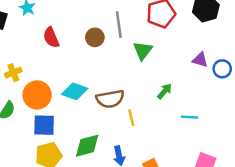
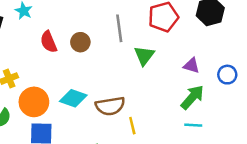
brown circle: (95, 37) -> (80, 42), moved
purple triangle: (200, 60) -> (191, 66), moved
green arrow: (165, 91) -> (192, 97), moved, size x1.5

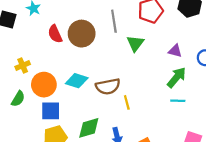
brown circle: (80, 42) -> (82, 34), size x1.6

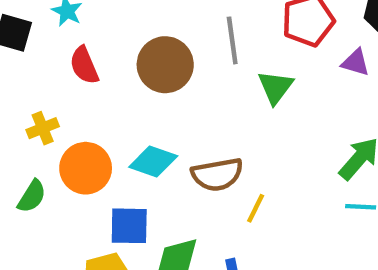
red semicircle: (55, 34) -> (84, 65), moved
purple triangle: (175, 51) -> (356, 62), moved
yellow line: (127, 102) -> (256, 208), turned 40
blue square: (51, 111) -> (129, 226), moved

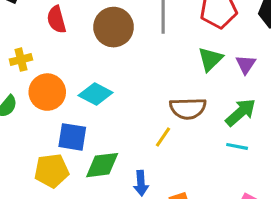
purple triangle: (356, 62) -> (246, 64), moved, turned 40
green triangle: (275, 87) -> (210, 59), moved
brown semicircle: (217, 175) -> (188, 108), moved

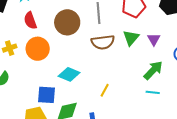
orange circle: (47, 92) -> (38, 49), moved
cyan diamond: (96, 94) -> (69, 74), moved
brown semicircle: (188, 108) -> (103, 42), moved

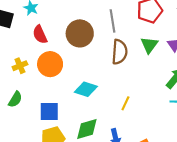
brown semicircle: (103, 42) -> (120, 52), turned -75
blue square: (47, 95) -> (49, 112), moved

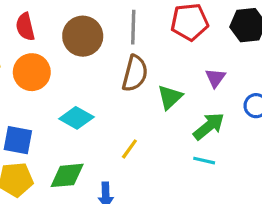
green triangle: (149, 45) -> (170, 97), moved

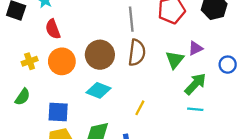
brown circle: (83, 36) -> (100, 55), moved
purple triangle: (215, 78) -> (195, 48), turned 35
green triangle: (170, 97) -> (175, 60), moved

